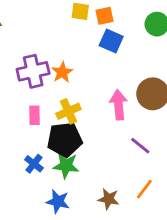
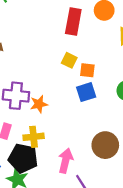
blue square: (111, 41) -> (86, 92), turned 30
pink arrow: (119, 105) -> (66, 161), moved

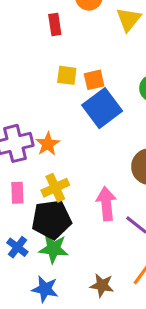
red rectangle: (73, 22) -> (55, 24), size x0.6
blue square: (86, 92) -> (102, 108), size x1.4

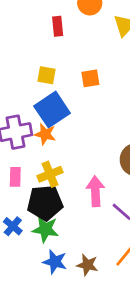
yellow square: (67, 75) -> (47, 75), moved
blue square: (102, 108) -> (52, 110), moved
orange star: (48, 144) -> (45, 134), turned -30
blue star: (45, 289) -> (55, 262), moved

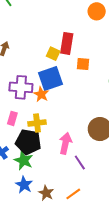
red rectangle: (58, 26) -> (67, 43), moved, size x1.5

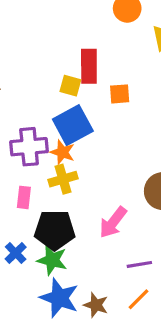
yellow cross: (37, 123) -> (63, 179), moved
pink arrow: (65, 143) -> (113, 222), turned -145
purple line: (80, 162) -> (139, 264), moved, turned -56
blue star: (24, 185) -> (59, 298), size x1.4

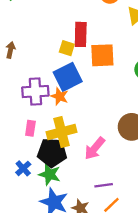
orange square: (120, 94) -> (102, 55), size x1.6
yellow cross: (63, 179) -> (61, 132), moved, size x1.4
purple line: (139, 264) -> (104, 185), moved

